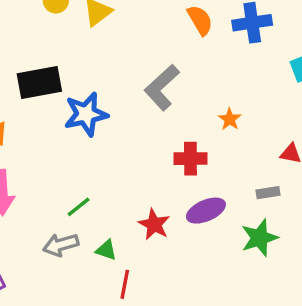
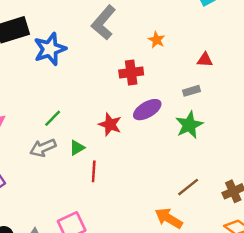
green triangle: (106, 250) -> (77, 148), turned -42

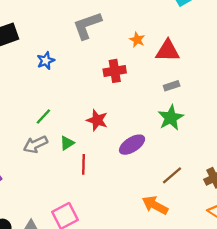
gray L-shape: (104, 22) -> (87, 25), turned 32
blue star: (50, 49) -> (46, 61), moved, size x0.6
red triangle: (205, 60) -> (168, 51), moved, size x1.6
purple ellipse: (147, 110) -> (132, 145), moved

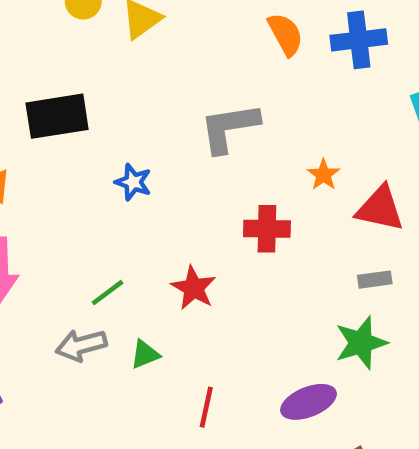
blue star: (46, 61) -> (133, 182), turned 30
red star: (97, 120) -> (194, 288), moved
purple ellipse: (132, 145) -> (309, 402), moved
red line: (84, 164) -> (206, 407), moved

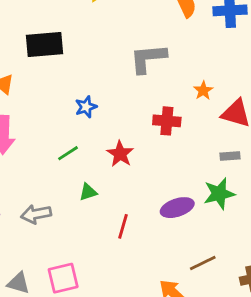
blue star: (133, 182) -> (86, 107), moved, turned 30
gray arrow: (81, 345) -> (36, 214), moved
purple ellipse: (309, 402) -> (177, 208), moved

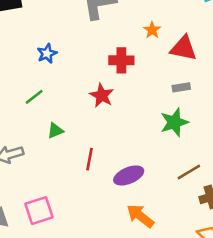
red star: (120, 154) -> (102, 95), moved
purple ellipse: (177, 208) -> (129, 175), moved
brown line: (203, 263) -> (189, 172), moved

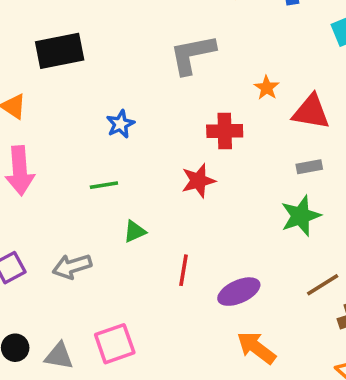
red star: (102, 95) -> (198, 181), turned 30
green line: (34, 97) -> (104, 185), turned 30

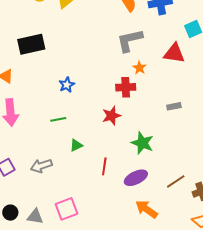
gray L-shape: (192, 54) -> (130, 40), moved
orange star: (267, 88) -> (139, 68), moved
red triangle: (311, 112) -> (174, 53), moved
green star: (301, 216) -> (142, 143), moved, turned -30
brown line: (323, 285) -> (176, 181), moved

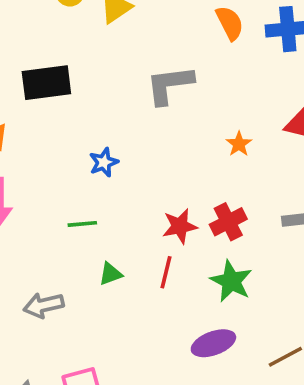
gray L-shape: (130, 40) -> (170, 85), moved
red cross: (126, 87) -> (228, 222), moved, turned -30
red line: (104, 166) -> (166, 272), moved

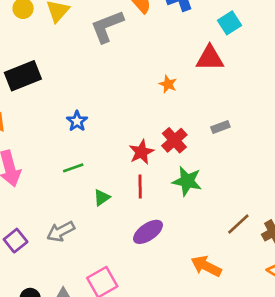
gray L-shape: (170, 85) -> (107, 26), moved
purple ellipse: (213, 343) -> (148, 232), moved

